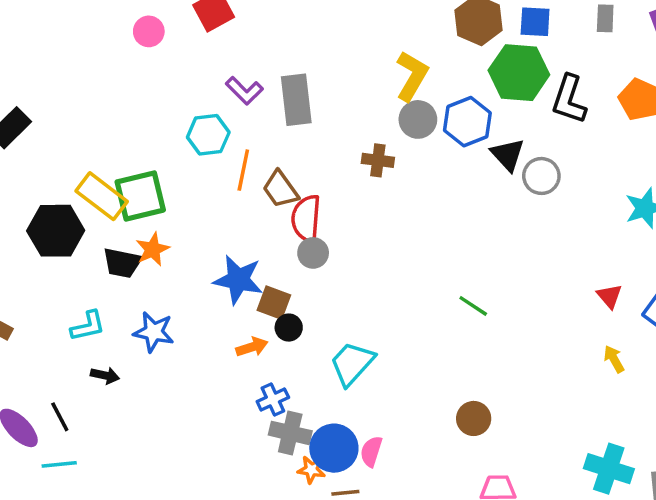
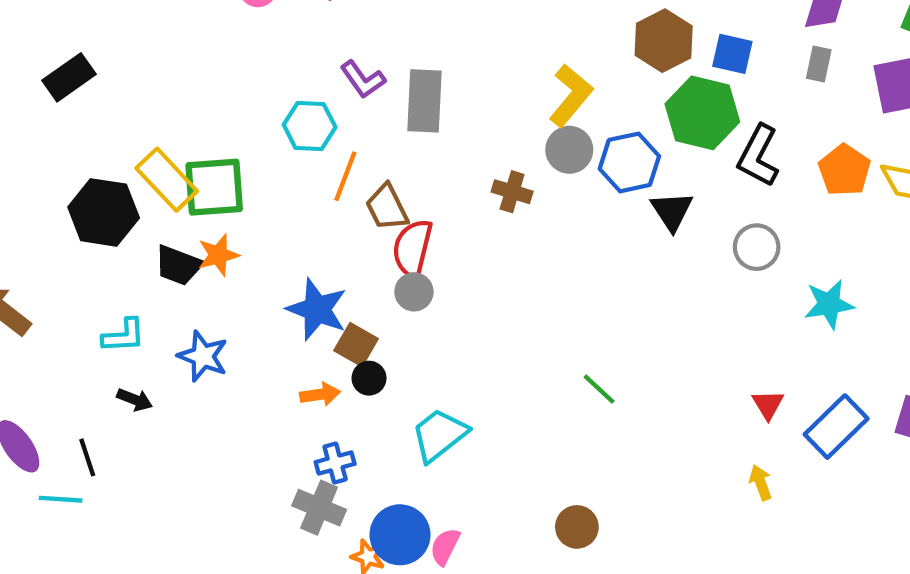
gray circle: (541, 176) -> (757, 247), moved
black line: (60, 417) -> (87, 457), moved
gray cross: (290, 433) -> (319, 508), moved

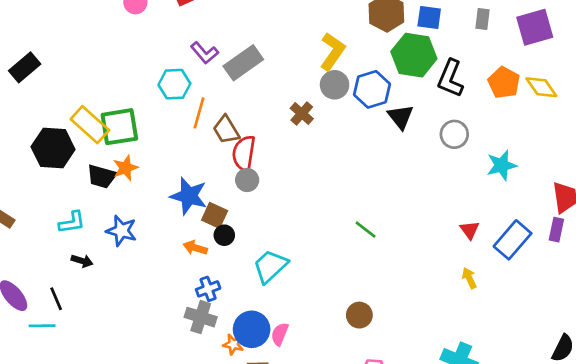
gray rectangle: (424, 101) -> (243, 63), turned 57
brown cross: (512, 192) -> (302, 113), turned 30
orange arrow: (320, 394) -> (195, 248), turned -150

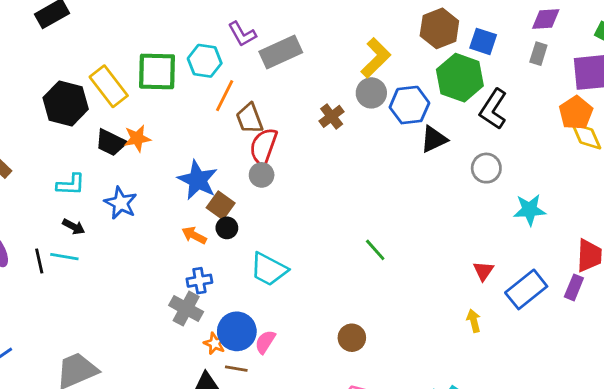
orange pentagon: (504, 83) -> (576, 113), moved
black triangle: (401, 117) -> (434, 139), turned 32
green square: (119, 127) -> (157, 71), moved
cyan trapezoid: (270, 266) -> (269, 269), turned -120
cyan line: (42, 326) -> (64, 257), moved

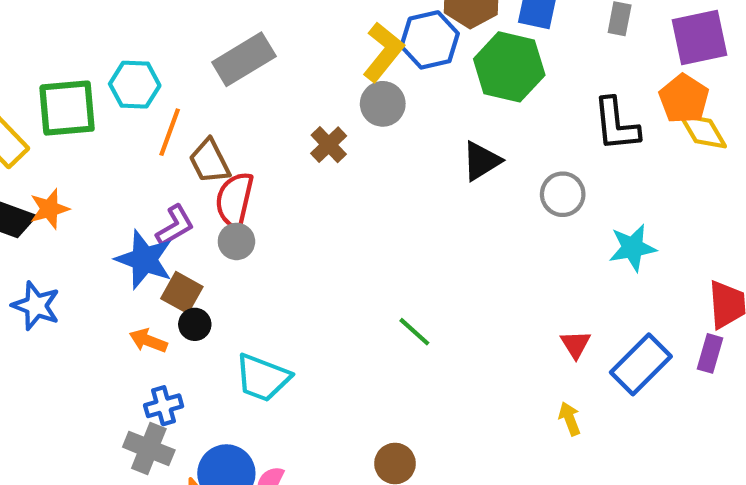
purple L-shape: (242, 34) -> (175, 226), moved, turned -84
blue hexagon: (409, 105) -> (430, 40), moved
black L-shape: (493, 109) -> (616, 124), moved, turned -33

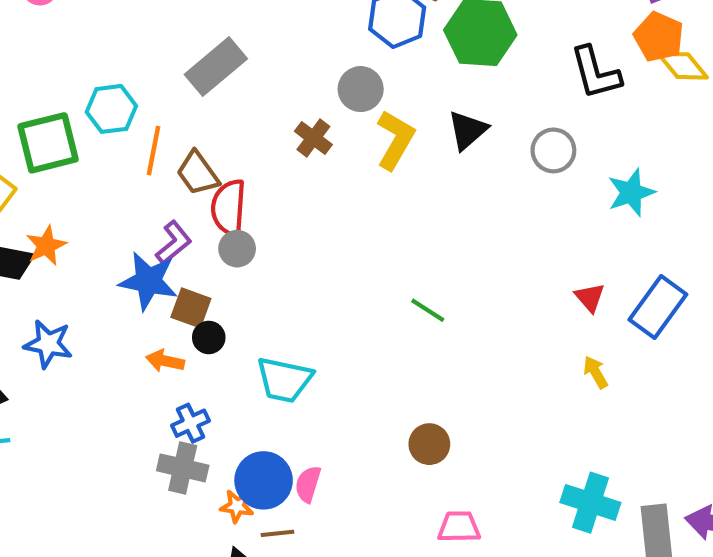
yellow L-shape: (383, 52) -> (395, 140), moved

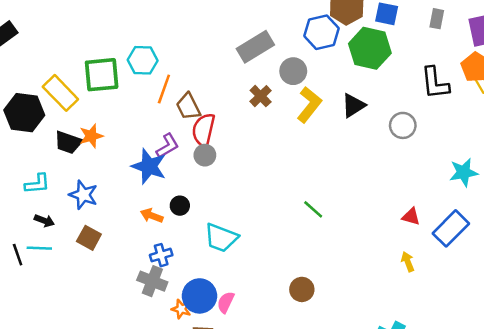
gray rectangle: (216, 67) -> (255, 47), moved
cyan star: (631, 193) -> (464, 172), moved
red triangle: (590, 297) -> (411, 217), turned -42
brown square: (191, 308) -> (89, 238), moved

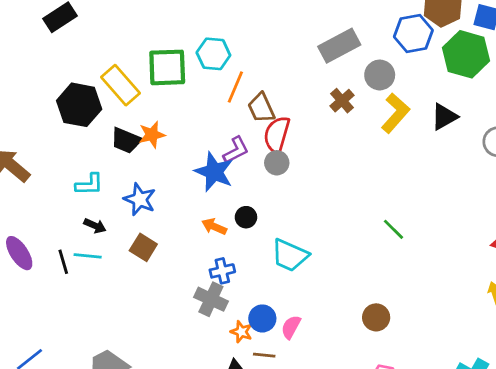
blue circle: (200, 296) -> (262, 318), size x0.7

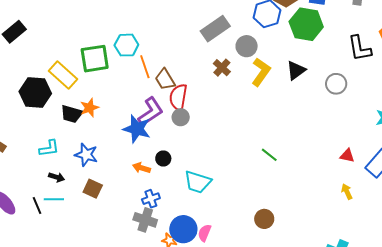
orange line: (235, 87) -> (145, 67), turned -35
purple L-shape: (236, 150) -> (151, 112), size x1.4
blue circle: (262, 318) -> (183, 229), size x1.4

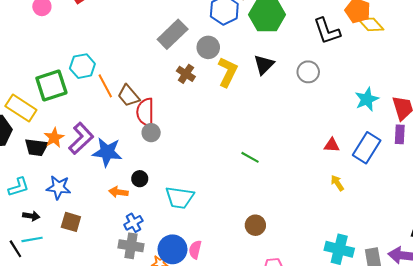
purple L-shape: (151, 112) -> (81, 138), moved

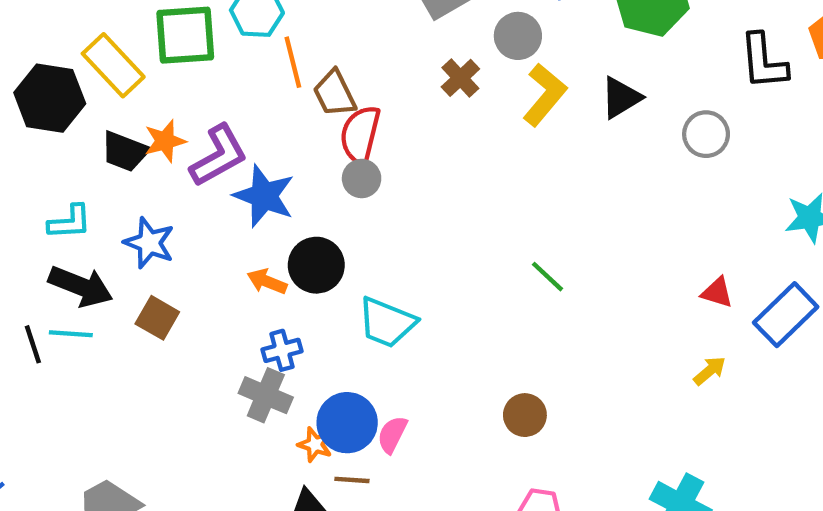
black circle: (140, 179) -> (316, 265), size x1.6
yellow arrow: (337, 183) -> (710, 371), turned 70
black arrow: (31, 216) -> (81, 286), size x1.8

